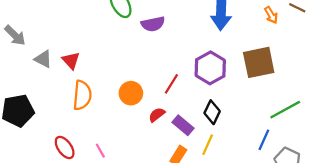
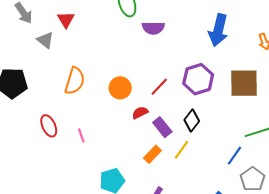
red triangle: (71, 60) -> (66, 20), moved

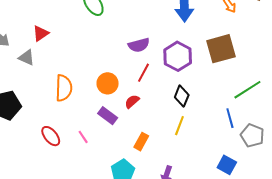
red triangle: (66, 20) -> (41, 33), turned 42
purple semicircle: (153, 28) -> (139, 45), moved
purple rectangle: (162, 127) -> (108, 116), moved
orange rectangle: (152, 154) -> (141, 142), moved
blue line: (234, 156) -> (230, 118), turned -36

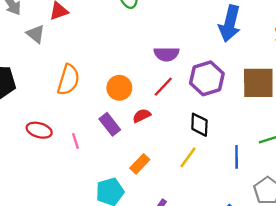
black diamond: (182, 96) -> (199, 125), turned -35
blue line: (230, 118) -> (237, 157), moved
red ellipse: (51, 136) -> (39, 130), turned -50

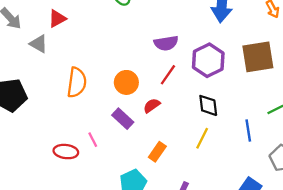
red ellipse: (39, 130) -> (66, 152), moved

